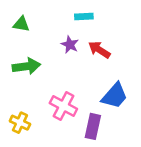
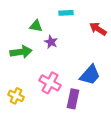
green triangle: (21, 24) -> (36, 26), moved
purple star: (70, 45) -> (51, 42), moved
red arrow: (99, 50) -> (98, 29), moved

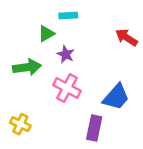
cyan rectangle: (66, 13) -> (68, 16), moved
green triangle: (36, 26) -> (46, 34), turned -40
pink cross: (50, 83) -> (67, 88), moved

